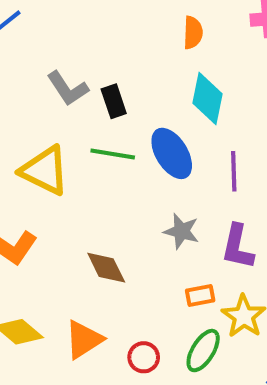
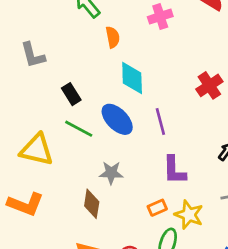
gray L-shape: (68, 88) -> (33, 55), moved, turned 32
green line: (113, 154) -> (79, 129), turned 32
gray star: (181, 231) -> (111, 173), moved
brown diamond: (106, 268) -> (92, 204), turned 48

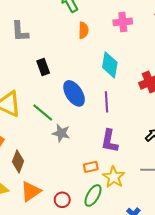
cyan diamond: (132, 78) -> (110, 65), moved
green line: (79, 129) -> (43, 112), moved
brown diamond: (92, 204) -> (18, 161), moved

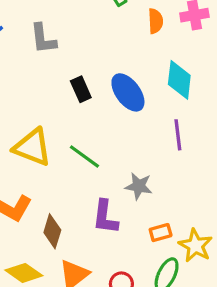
orange semicircle: (83, 30) -> (155, 21), moved
blue ellipse: (74, 93) -> (128, 92), moved
gray star: (61, 133) -> (139, 186), moved
purple L-shape: (110, 141) -> (105, 217), moved

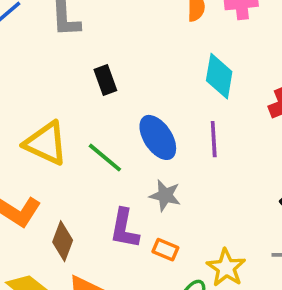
blue ellipse: (128, 92) -> (158, 137), moved
orange rectangle: (161, 233) -> (165, 250), moved, turned 35

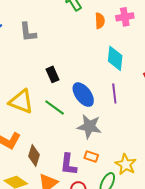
black rectangle: (105, 80) -> (52, 74), moved
gray star: (165, 195) -> (89, 126), size x1.4
purple L-shape: (124, 229) -> (68, 164), moved

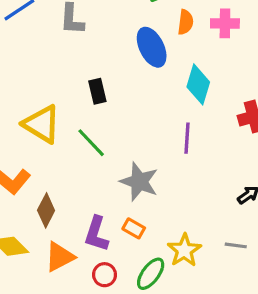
blue ellipse: (83, 95) -> (152, 47), moved

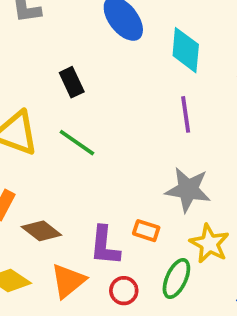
gray star: (139, 182) -> (188, 190), moved
brown diamond: (46, 210) -> (41, 231), turned -68

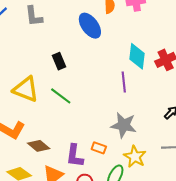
cyan diamond: (186, 50) -> (137, 56), moved

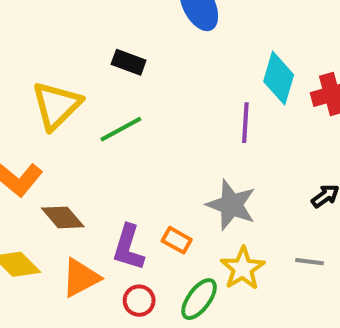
black rectangle: (59, 61) -> (129, 62), turned -56
yellow triangle: (26, 89) -> (56, 105), turned 44
green line: (61, 96) -> (121, 129), turned -75

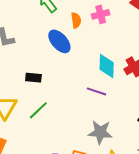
purple line: (245, 123) -> (96, 91), turned -60

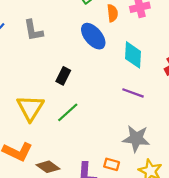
cyan diamond: (107, 66) -> (133, 55), moved
black rectangle: (33, 78) -> (63, 76), turned -70

